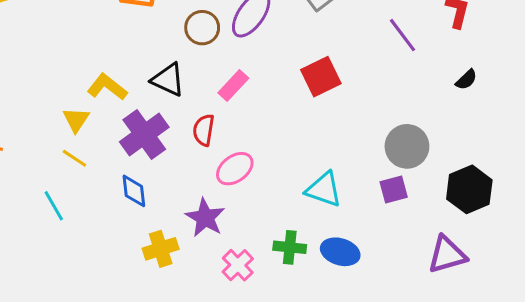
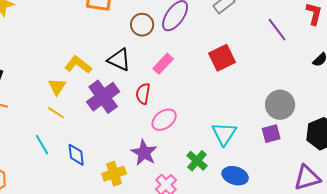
cyan triangle: (324, 189) -> (224, 134), turned 44
blue diamond: (134, 191) -> (76, 155), moved
green cross: (290, 247) -> (197, 161), moved, turned 35

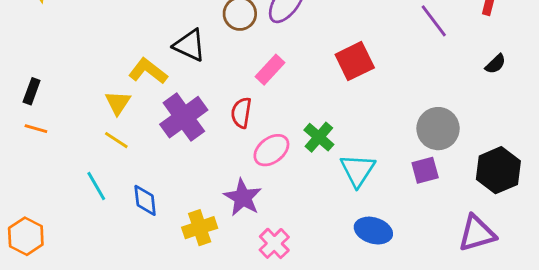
black triangle: (119, 60) -> (190, 45), moved
green cross: (197, 161) -> (319, 137), moved

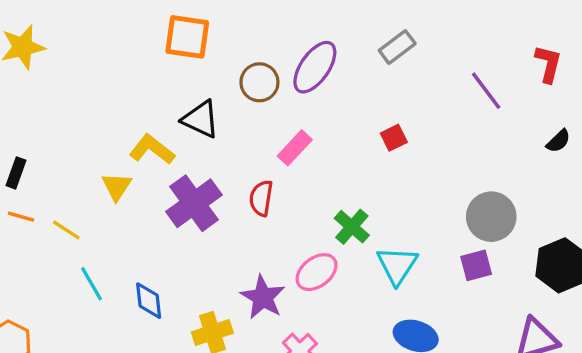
red square: (355, 61) -> (394, 138), size x0.6
yellow line: (116, 140) -> (66, 230), moved
pink ellipse: (271, 150) -> (317, 272), moved

